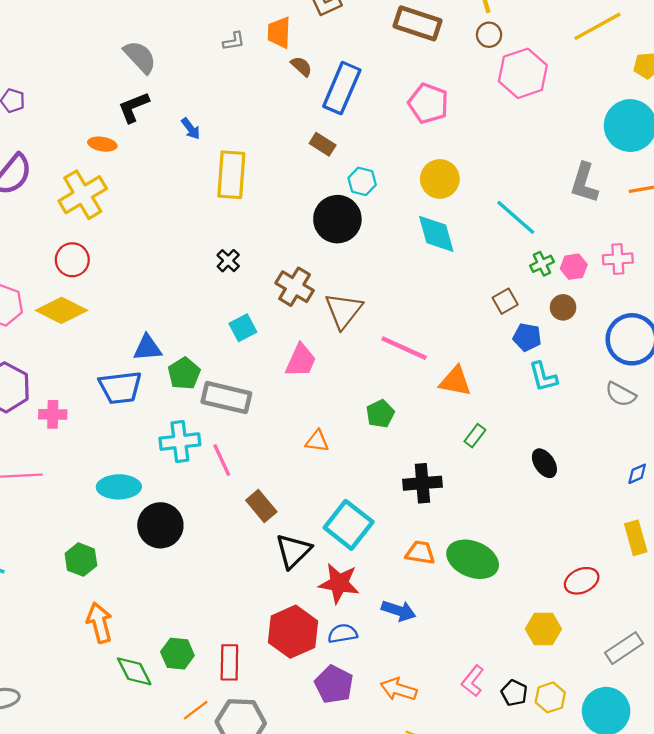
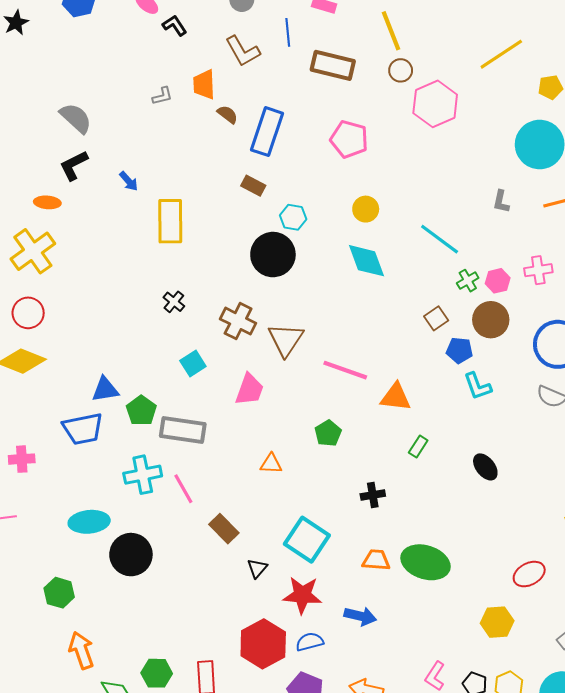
yellow circle: (440, 179) -> (366, 209), size x0.7
gray L-shape: (584, 183) -> (501, 202), size x0.6
brown circle: (563, 307) -> (491, 320), size x1.5
black cross: (422, 483) -> (373, 495), size x0.7
black triangle: (293, 551) -> (257, 568), size x0.6

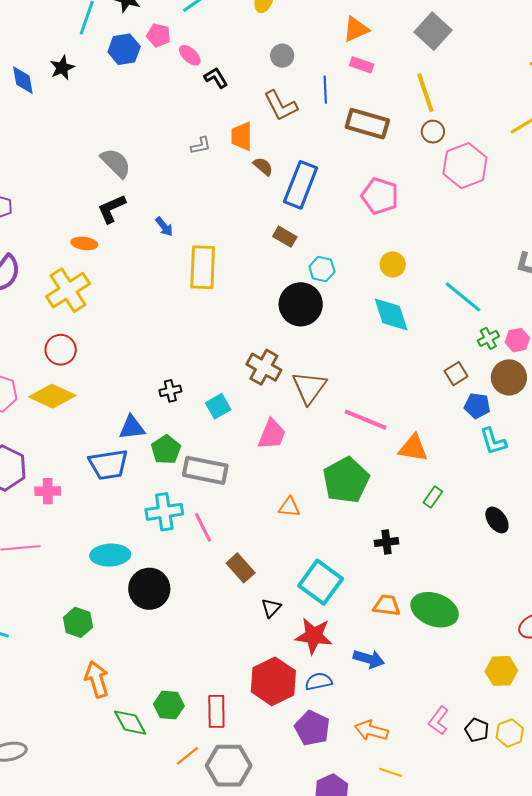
black cross: (174, 302) -> (170, 391), moved, turned 35
green pentagon: (328, 433) -> (346, 480), size x1.8

